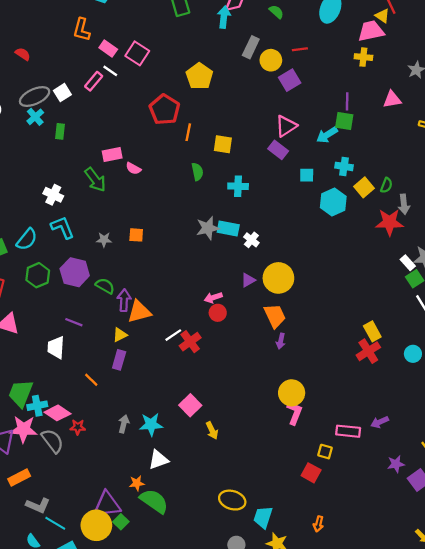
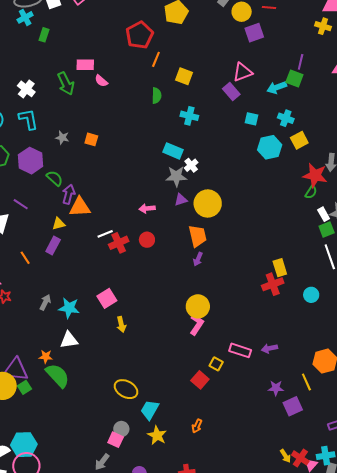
green semicircle: (386, 185) -> (311, 192), moved
gray star: (208, 228) -> (176, 176), moved
red circle: (218, 313) -> (147, 240), moved

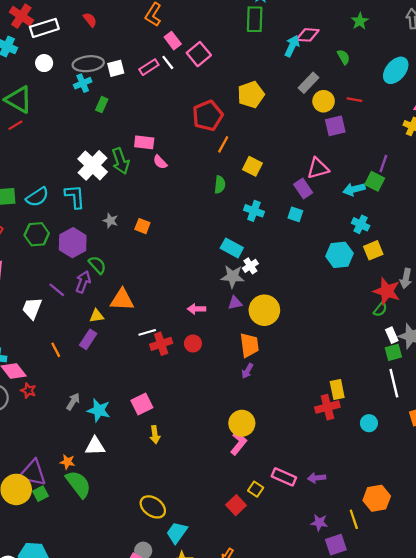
white cross: (26, 89) -> (93, 165), moved, size x1.5
cyan square: (252, 119) -> (295, 214), moved
purple arrow: (69, 194) -> (83, 282), moved

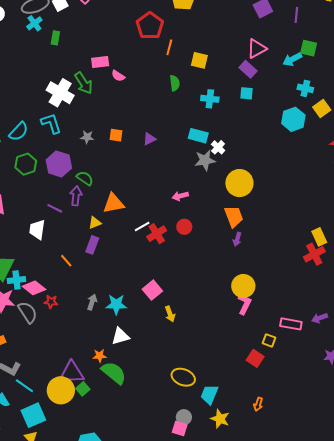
purple line: (383, 164) -> (296, 15), moved
purple triangle: (235, 303) -> (149, 139), moved

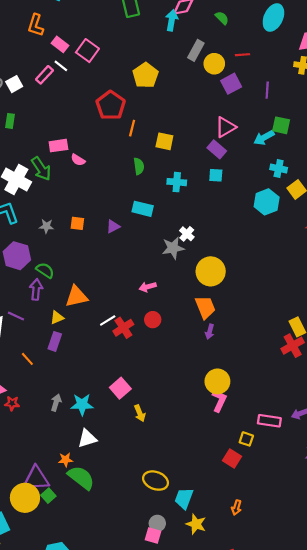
cyan rectangle: (198, 136) -> (143, 209), moved
purple line: (55, 208) -> (16, 316), moved

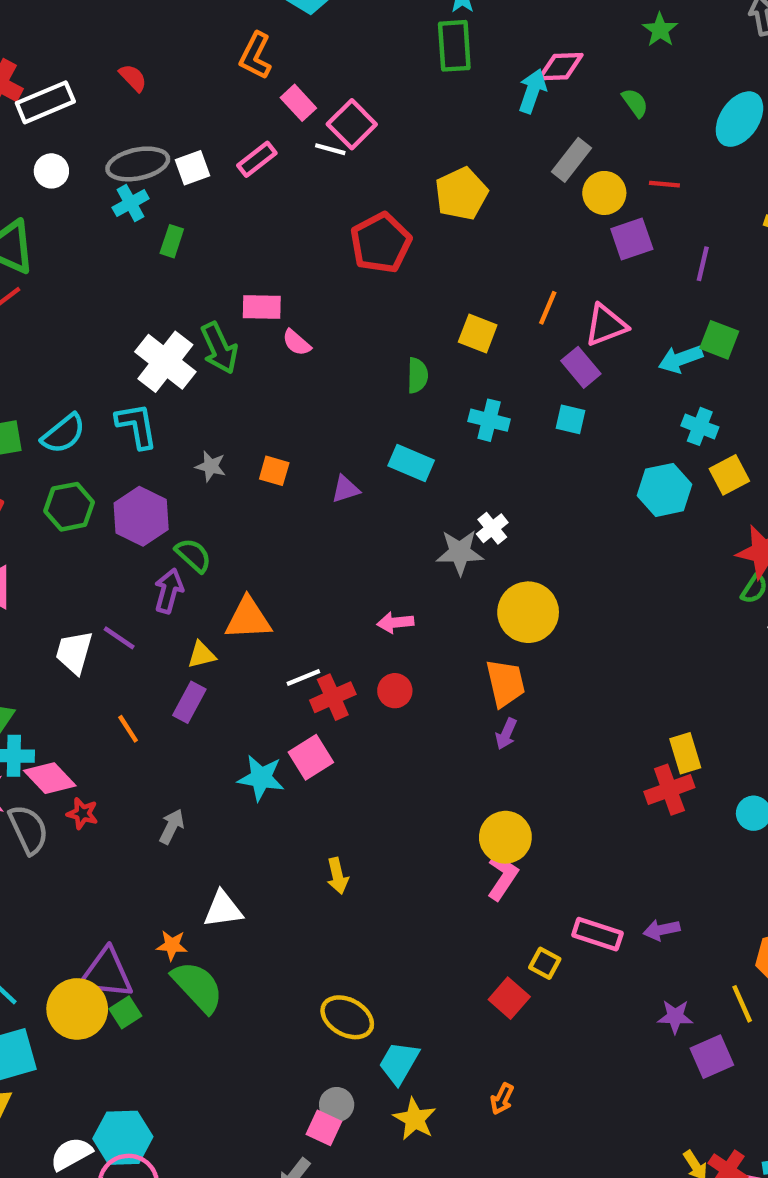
white line: (61, 66) -> (330, 149), moved, turned -32
orange line: (132, 128) -> (548, 308), moved
pink square: (120, 388) -> (311, 757), moved
cyan star: (82, 404) -> (261, 778), moved

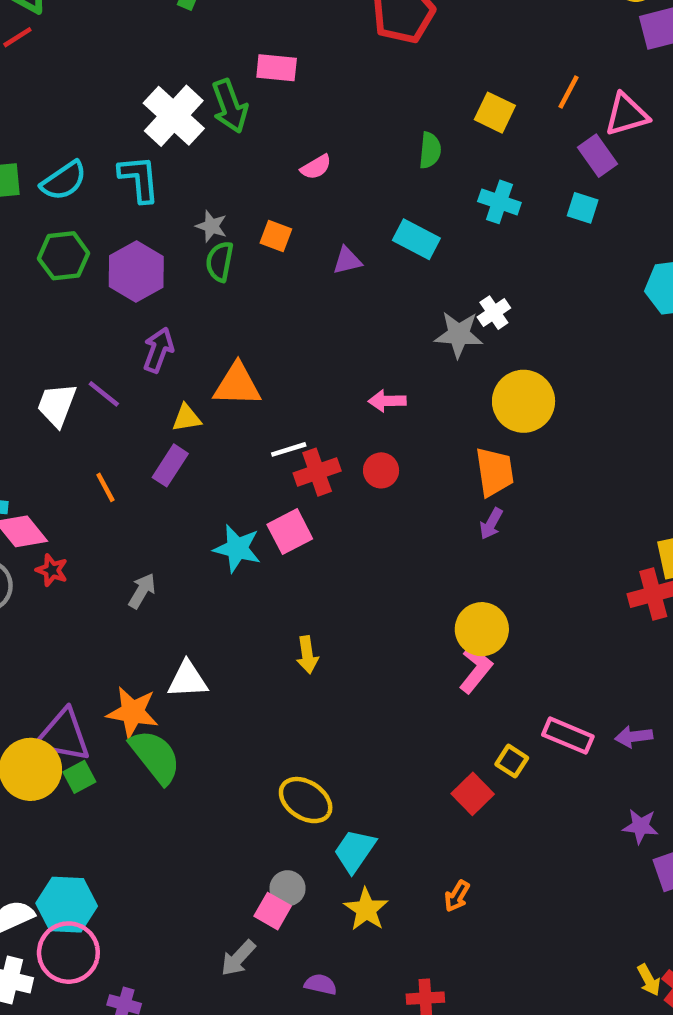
pink semicircle: (297, 343) -> (316, 167), moved, turned -76
green semicircle: (193, 555) -> (220, 262), moved, turned -126
orange star: (172, 945) -> (132, 712), size x1.6

